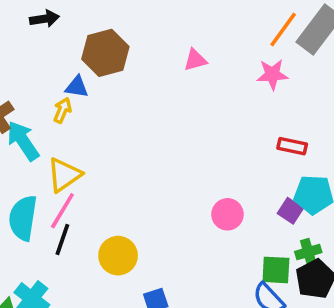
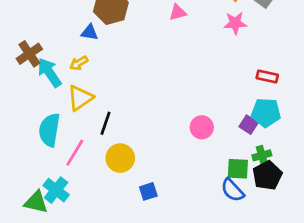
yellow arrow: (62, 110) -> (79, 63), moved, turned -144
red rectangle: (292, 146) -> (267, 76), moved
pink line: (62, 211) -> (75, 153), moved
black line: (62, 239) -> (106, 123), moved

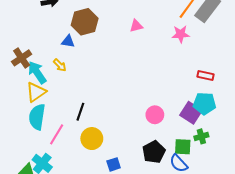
yellow arrow: (79, 63) -> (60, 65), turned -104
yellow triangle: (80, 98) -> (36, 92), moved
purple square: (249, 125) -> (191, 113), size x1.5
black pentagon: (267, 175) -> (154, 152), moved

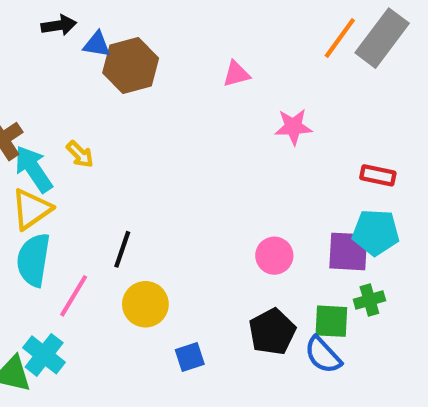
pink star: (181, 34) -> (293, 127), moved
blue triangle: (68, 41) -> (97, 44), moved
purple square: (191, 113) -> (348, 251), turned -30

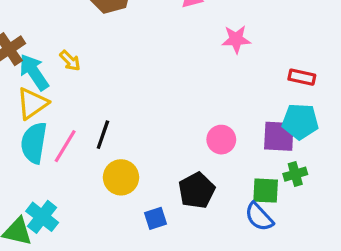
pink line: (74, 296) -> (65, 146), moved
black pentagon: (272, 332) -> (197, 191), moved

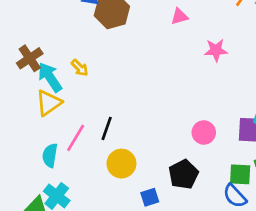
cyan semicircle: (34, 143) -> (50, 155), moved, size x0.7

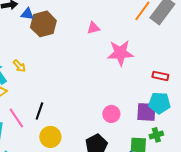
pink star: (216, 50) -> (120, 53), size x1.5
pink line: (76, 138) -> (16, 118), turned -65

